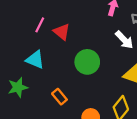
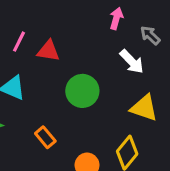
red triangle: (62, 32) -> (48, 51), turned -30

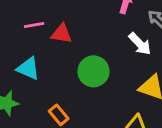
pink line: (19, 42) -> (34, 25), turned 54

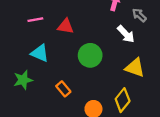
pink line: (34, 25) -> (35, 20), moved

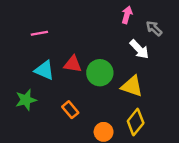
red triangle: (66, 26) -> (73, 64), moved
yellow triangle: (135, 68) -> (132, 86), moved

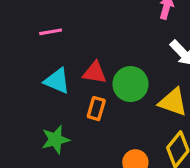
green star: (26, 100) -> (55, 140), moved
orange rectangle: (70, 110) -> (96, 109), moved, turned 56

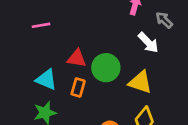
cyan triangle: (57, 81) -> (46, 80), moved

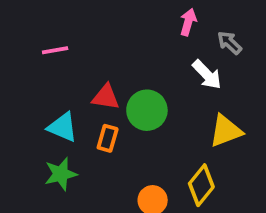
yellow triangle: (140, 82) -> (226, 131), moved, turned -40

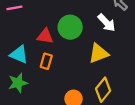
green circle: (147, 110) -> (70, 27), moved
yellow triangle: (226, 131) -> (99, 53), moved

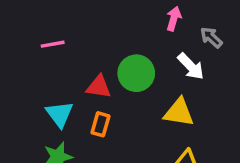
yellow triangle: (99, 53) -> (179, 112), turned 30
cyan triangle: (19, 54) -> (60, 114), turned 30

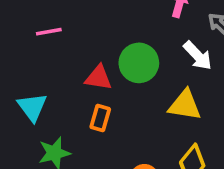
cyan triangle: (60, 114) -> (32, 107), moved

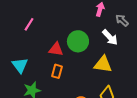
pink line: (49, 32) -> (29, 24), turned -48

